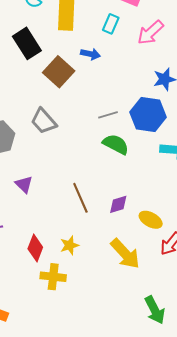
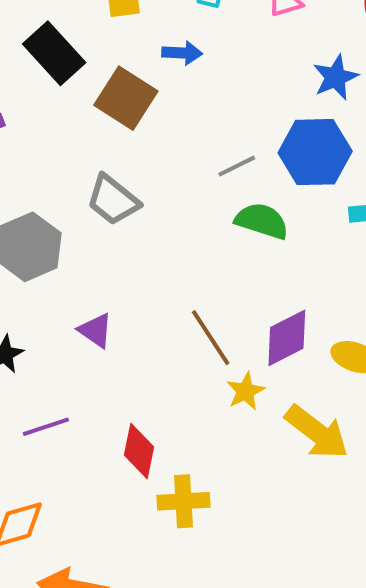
purple diamond: (118, 204) -> (287, 338), size x1.4
yellow star: (69, 245) -> (246, 391), moved

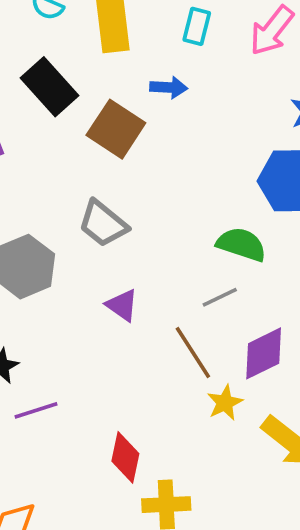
gray line: (237, 166) -> (220, 297), moved
purple triangle: (96, 330) -> (122, 305), moved
purple line: (46, 427) -> (36, 410), moved

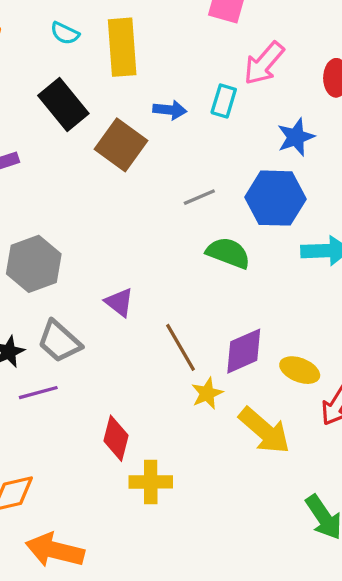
cyan rectangle: (197, 26) -> (224, 101), moved
gray trapezoid: (103, 224) -> (59, 341), moved
gray line: (220, 297) -> (199, 197), moved

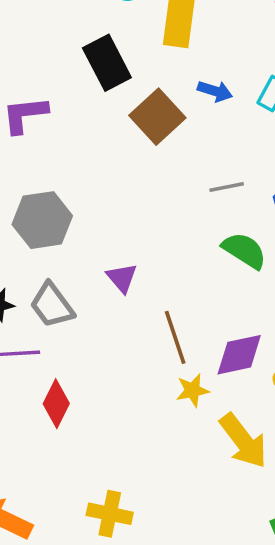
red diamond: (116, 438) -> (56, 404), moved
yellow cross: (151, 482) -> (110, 514), moved

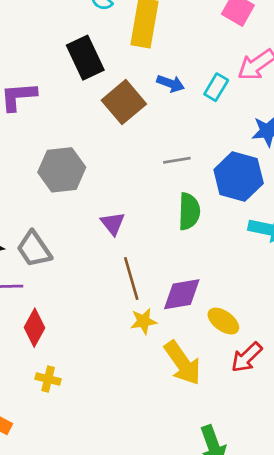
gray hexagon: (42, 220) -> (62, 170), moved
green semicircle: (244, 251) -> (189, 211), turned 57
purple triangle: (122, 278) -> (113, 223), moved
yellow cross: (110, 514) -> (48, 379), moved, size x0.7

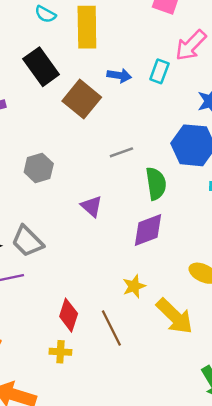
gray line: (177, 160) -> (121, 152), moved
gray hexagon: (62, 170) -> (39, 168), size x0.7
brown line: (131, 278) -> (111, 328), moved
purple diamond: (182, 294) -> (148, 230), moved
red diamond: (34, 328) -> (69, 315), moved

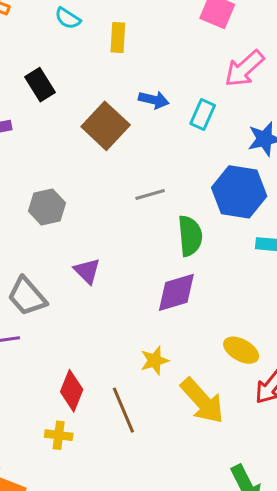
yellow rectangle: (87, 27) -> (118, 38), size x0.6
black rectangle: (41, 67) -> (40, 85), moved, size x0.7
cyan rectangle: (159, 71) -> (203, 114), moved
purple triangle: (92, 206) -> (87, 271), moved

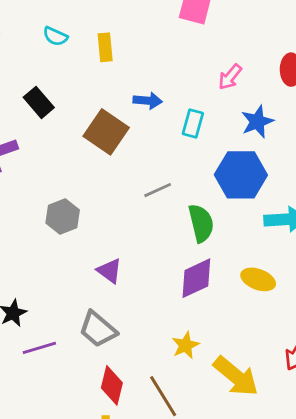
pink arrow: (244, 69) -> (230, 77), moved, size x0.7
cyan rectangle: (203, 114) -> (193, 124), moved
gray trapezoid: (27, 296) -> (98, 329), moved
yellow ellipse: (241, 350) -> (258, 279), moved

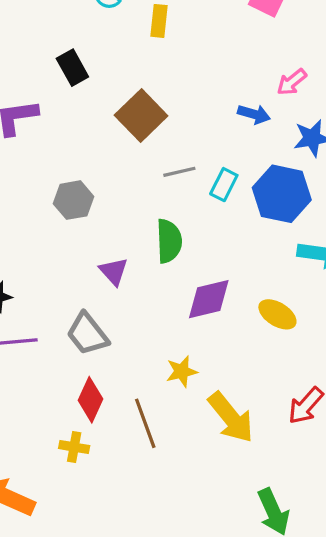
blue arrow: (148, 101) -> (254, 114), moved
cyan rectangle: (193, 124) -> (224, 185), moved
gray line: (158, 190) -> (179, 172), moved
green semicircle: (201, 223) -> (169, 241), moved

